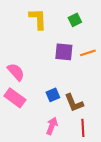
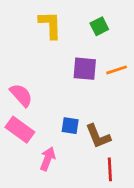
blue square: (53, 95) -> (70, 126), turned 32
pink arrow: (52, 126) -> (48, 159), moved

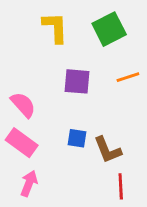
green square: (99, 26) -> (109, 29), size x1.6
purple square: (85, 69) -> (77, 81), moved
pink arrow: (48, 159) -> (29, 183), moved

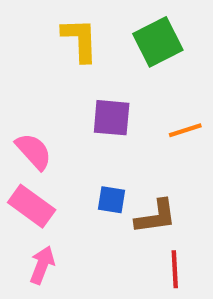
orange line: (128, 77) -> (185, 130), moved
brown L-shape: (108, 150) -> (156, 217), turned -76

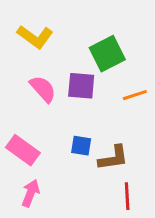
yellow L-shape: (80, 40) -> (35, 37), moved, turned 128
green square: (158, 42) -> (107, 54), moved
pink semicircle: (34, 151) -> (43, 89), moved

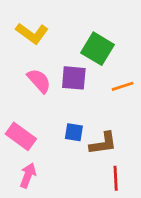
green square: (107, 54) -> (98, 49), turned -32

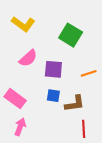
purple square: (74, 78) -> (53, 69), moved
pink semicircle: (39, 81) -> (28, 58), turned 90
orange line: (123, 86) -> (89, 73), moved

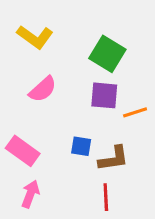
purple square: (53, 69) -> (104, 95), moved
red line: (84, 129) -> (106, 197), moved

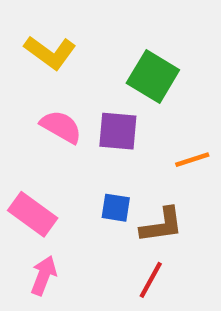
pink semicircle: (43, 89) -> (61, 127), turned -108
purple square: (104, 95) -> (118, 131), moved
red line: (106, 197) -> (151, 280), turned 32

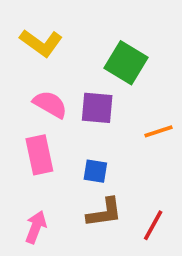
pink rectangle: (33, 214) -> (39, 155), moved, turned 42
brown L-shape: (162, 225) -> (104, 213), moved
red line: (151, 280) -> (153, 225), moved

